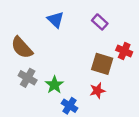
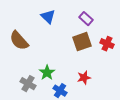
brown square: (102, 64) -> (82, 42), moved, turned -36
gray cross: (28, 78) -> (28, 84), moved

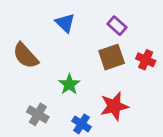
green star: (47, 73) -> (69, 84), moved
red star: (84, 78) -> (114, 106), size x1.5

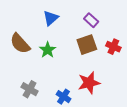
blue triangle: (65, 23) -> (51, 18), turned 35
green star: (69, 84) -> (48, 50), moved

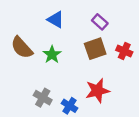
blue triangle: (51, 18) -> (56, 20), turned -49
gray cross: (30, 89) -> (43, 98), moved

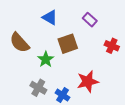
brown square: (95, 49) -> (68, 44), moved
green star: (52, 55) -> (46, 59), moved

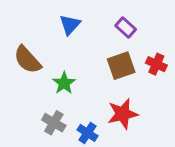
blue triangle: (50, 17) -> (70, 25), turned 42
brown square: (68, 44) -> (121, 66), moved

